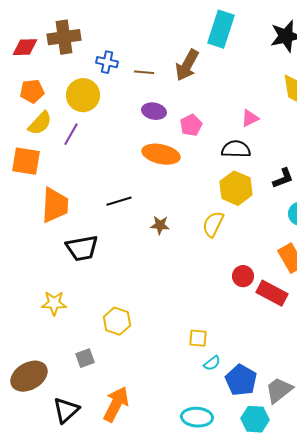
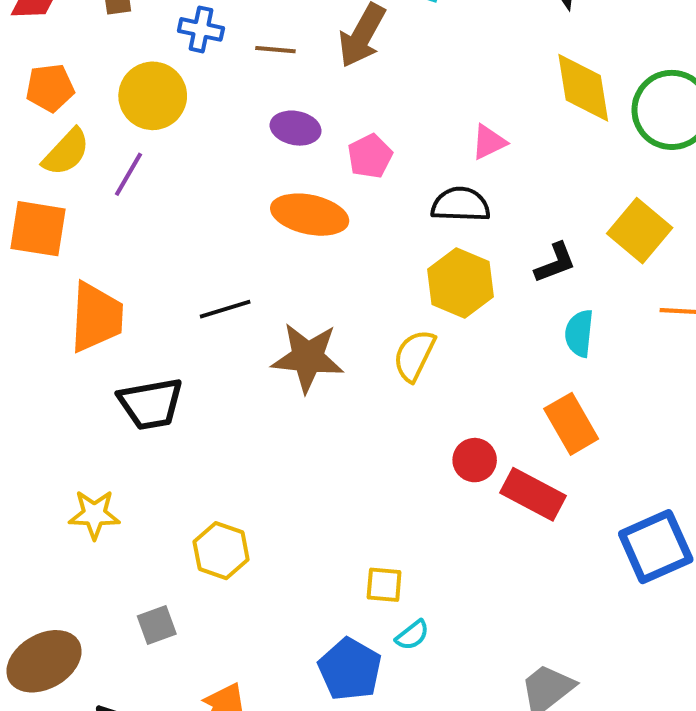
brown star: (160, 225) -> (308, 357), size x1.8
blue pentagon: (241, 380) -> (350, 669), moved

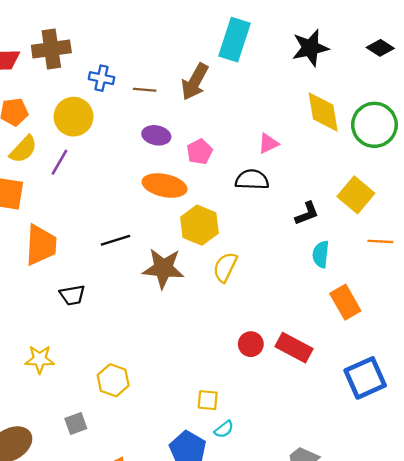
yellow hexagon: (461, 283) -> (199, 225), moved
black trapezoid: (151, 404) -> (72, 295), size x0.7
orange rectangle: (571, 424) -> (345, 302), moved
red circle: (475, 460) -> (251, 344), moved

